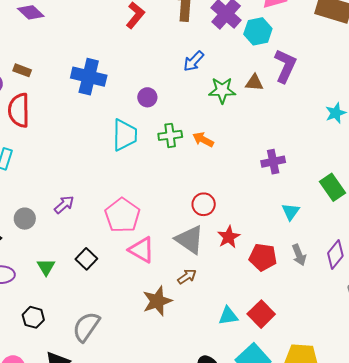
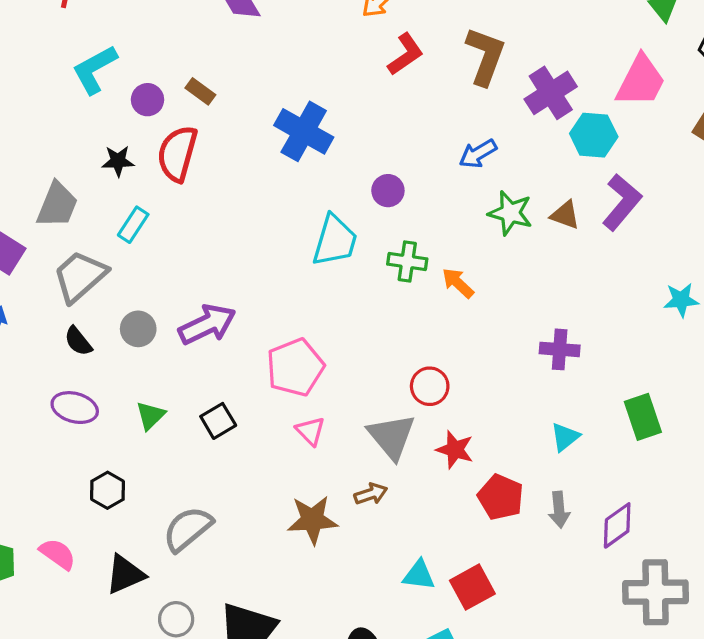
purple arrow: (64, 205) -> (207, 324), size x1.6
red star: (229, 237) -> (455, 450), turned 30
pink triangle: (142, 250) -> (310, 431), size x0.7

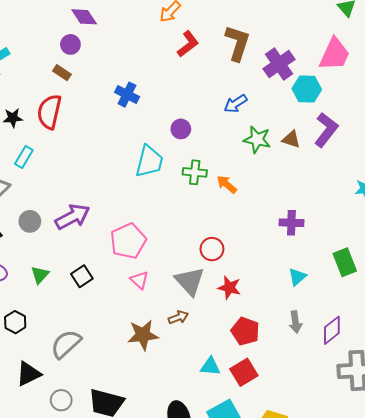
purple circle: (148, 100) -> (70, 44), moved
blue cross: (304, 131) -> (127, 95), size x0.7
red pentagon: (501, 497) -> (245, 331), moved

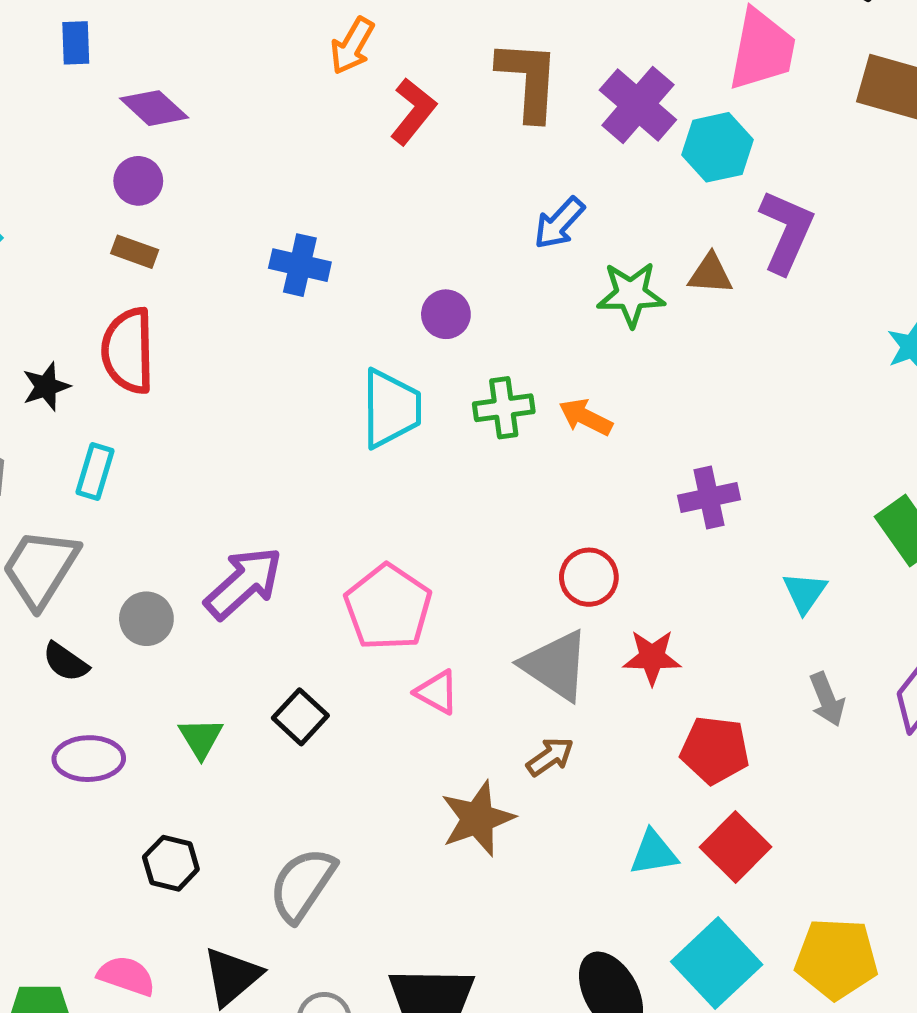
purple cross: (291, 223) -> (709, 497), moved

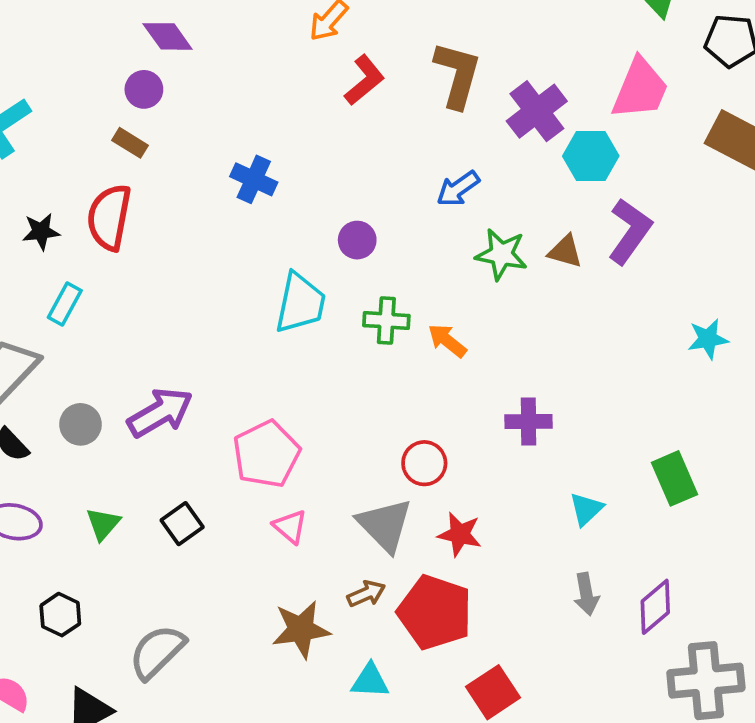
red pentagon: (715, 750) -> (435, 612), moved, size x1.4
cyan triangle: (654, 853) -> (370, 681), moved

